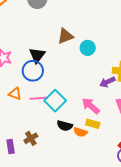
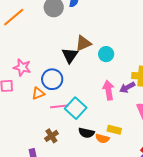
black triangle: (37, 55) -> (70, 55), moved
orange triangle: (15, 94) -> (38, 93), moved, turned -40
pink arrow: (91, 106) -> (108, 90), moved, turned 42
brown cross: (31, 138) -> (51, 136), moved

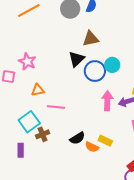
brown triangle: (83, 43) -> (91, 39), moved
blue circle: (52, 79) -> (95, 71), moved
cyan square: (76, 108) -> (29, 122), moved
black semicircle: (86, 133) -> (77, 138), turned -56

